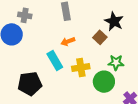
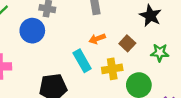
brown square: (100, 37) -> (127, 43), moved
green star: (116, 63) -> (160, 53), moved

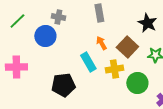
orange arrow: (97, 39) -> (101, 43), turned 80
brown square: (127, 43) -> (127, 47), size x1.5

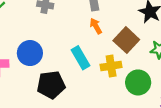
blue circle: (45, 36) -> (30, 53), moved
orange arrow: (101, 43) -> (96, 26), moved

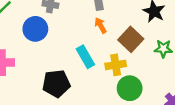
blue circle: (30, 53) -> (35, 29), moved
green circle: (138, 82) -> (130, 88), moved

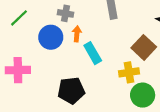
orange arrow: (100, 25) -> (77, 34), moved, turned 35
cyan rectangle: (85, 57) -> (93, 53), moved

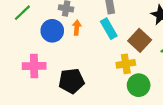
cyan rectangle: (93, 53) -> (109, 29), moved
pink cross: (18, 70) -> (34, 66), moved

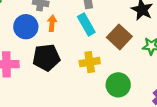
yellow cross: (126, 64) -> (90, 62), moved
black pentagon: (71, 81) -> (46, 58), moved

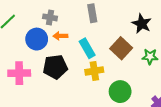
orange arrow: (52, 23) -> (60, 36), turned -96
cyan rectangle: (86, 24) -> (87, 48), moved

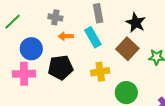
black star: (142, 24) -> (136, 23), moved
blue circle: (37, 39) -> (31, 49), moved
cyan rectangle: (87, 48) -> (93, 37), moved

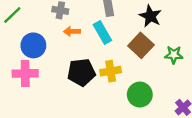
black pentagon: (61, 68) -> (81, 72), moved

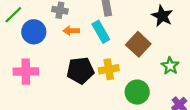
black star: (150, 16) -> (162, 16), moved
blue circle: (33, 45) -> (34, 32), moved
green star: (174, 55) -> (170, 66), moved, turned 30

